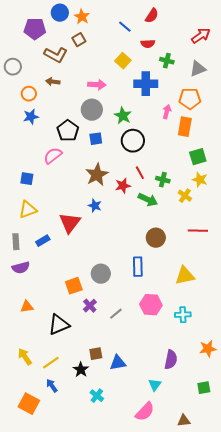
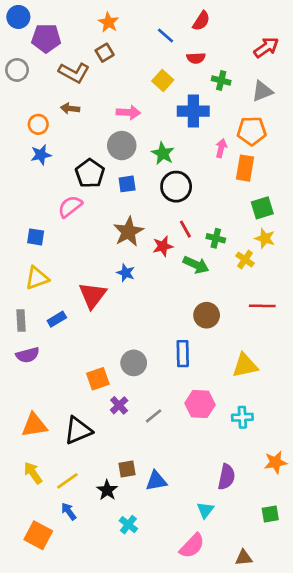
blue circle: (60, 13) -> (18, 17), moved
gray circle: (13, 67) -> (17, 70), moved
orange triangle: (27, 307) -> (34, 425), moved, size x1.5

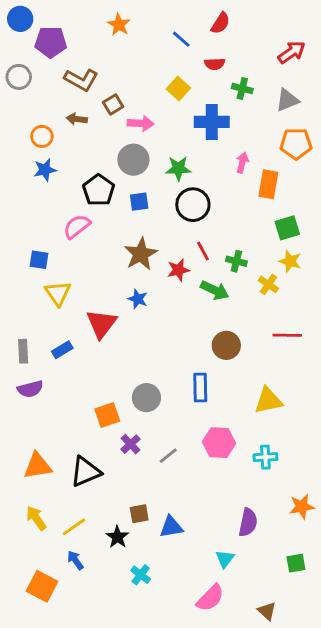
brown square: (105, 53) -> (113, 104), moved
orange pentagon: (252, 131) -> (296, 144), moved
green star: (163, 153) -> (178, 168), turned -30
yellow triangle: (37, 278) -> (58, 293), moved, turned -45
brown triangle: (244, 558) -> (267, 611), turned 48

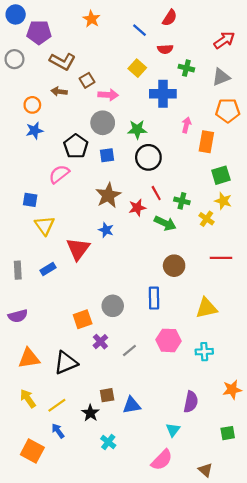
purple semicircle: (30, 389) -> (18, 316), moved

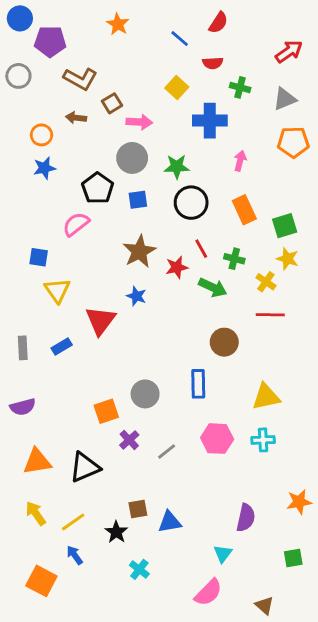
orange rectangle: (206, 142) -> (244, 210), moved, turned -35
red line: (221, 258) -> (270, 315), moved
cyan cross: (204, 352) -> (263, 440), moved

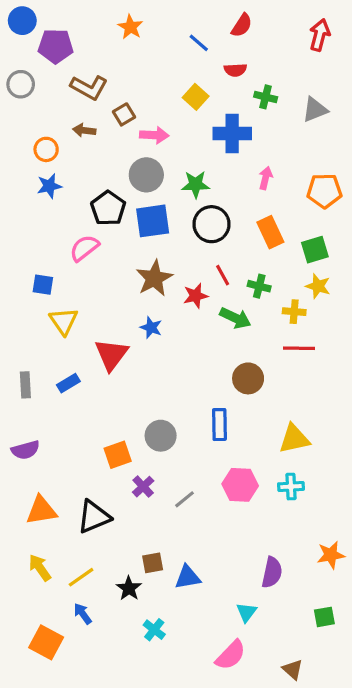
red arrow: (289, 51) -> (320, 35), moved, turned -40
orange pentagon: (293, 142) -> (324, 191), moved
blue square: (138, 200) -> (153, 221), size x1.6
yellow cross: (266, 282) -> (294, 312), turned -30

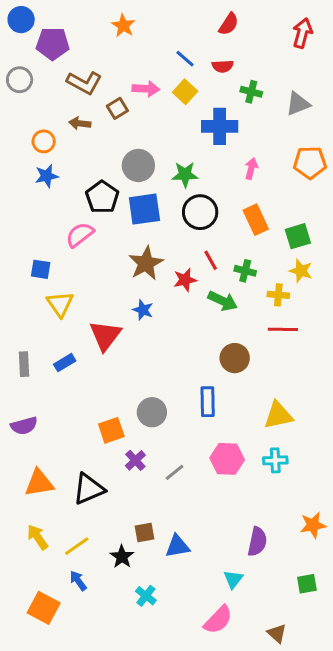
blue line: (199, 43) -> (185, 59), moved
pink arrow: (154, 135) -> (146, 89), moved
orange pentagon: (324, 191) -> (310, 162), moved

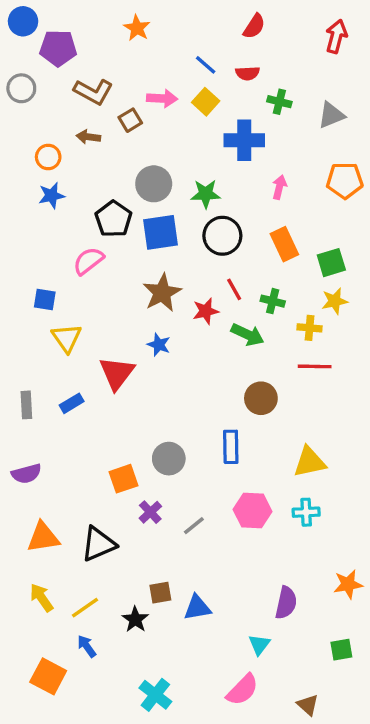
yellow star: (301, 271) -> (335, 301), turned -30
cyan cross: (146, 596) -> (155, 695), moved, size x1.4

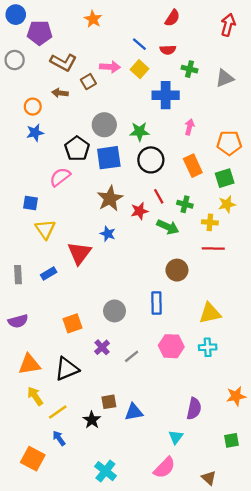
orange pentagon: (345, 180) -> (229, 143), moved
orange square: (124, 479) -> (72, 323), moved
yellow arrow: (41, 598) -> (35, 396), moved

